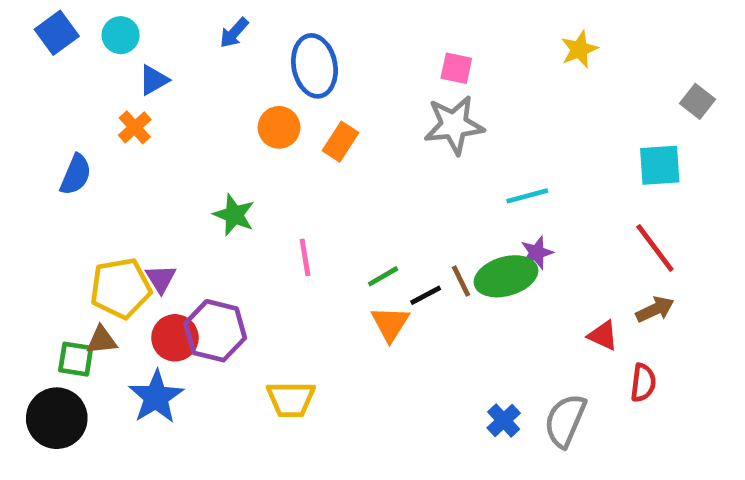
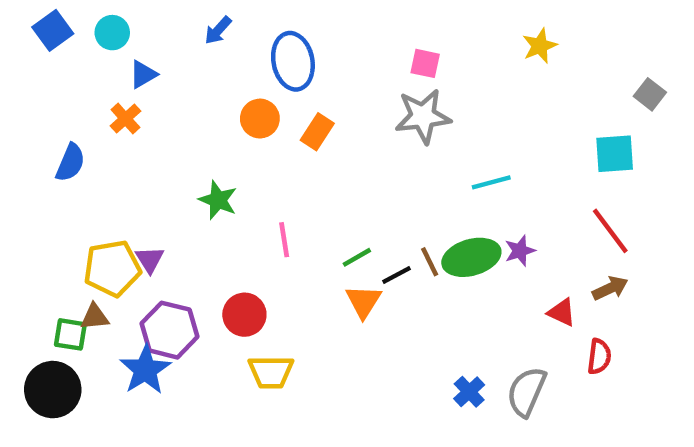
purple star: (537, 253) -> (520, 251), moved
purple hexagon: (215, 331) -> (170, 330), moved
red circle: (175, 338) -> (244, 315), moved

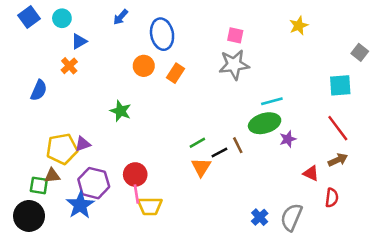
pink line: (284, 240) -> (136, 194), moved
green ellipse: (471, 257) -> (265, 123), moved
purple triangle: (150, 260) -> (83, 144), turned 42

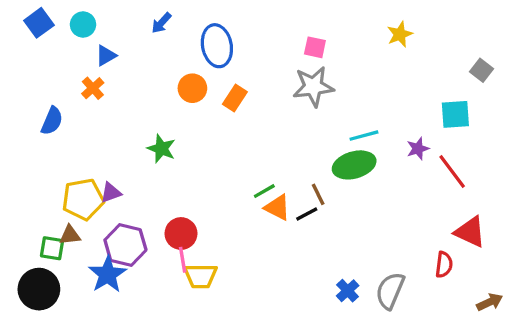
purple star: (288, 139) -> (418, 149), moved
black line: (219, 153) -> (307, 214), moved
brown arrow: (338, 160) -> (490, 302), moved
orange triangle: (201, 167) -> (277, 207), moved, turned -35
red triangle: (311, 173) -> (470, 232), moved, size x1.5

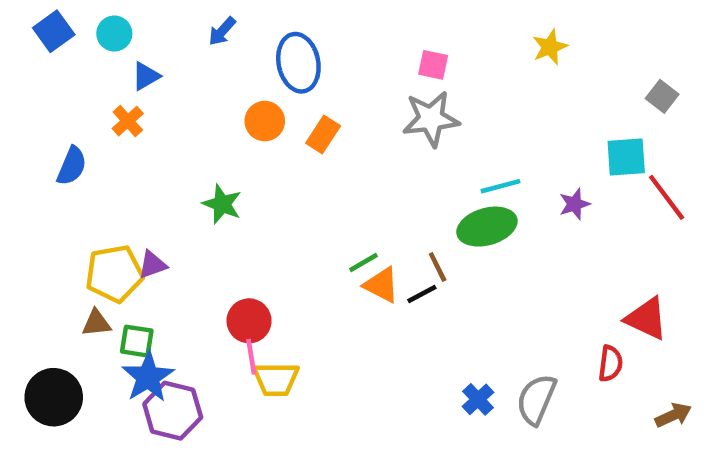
red line: (452, 171) -> (667, 197), moved
purple hexagon: (125, 245) -> (173, 411), moved
green square: (52, 248) -> (137, 341), moved

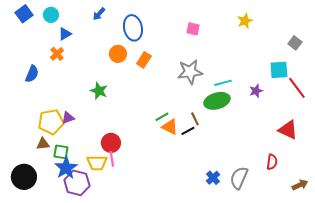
gray star: (431, 119) -> (190, 72), moved
red triangle: (646, 319) -> (288, 130), moved
yellow trapezoid: (276, 379) -> (97, 163), moved

